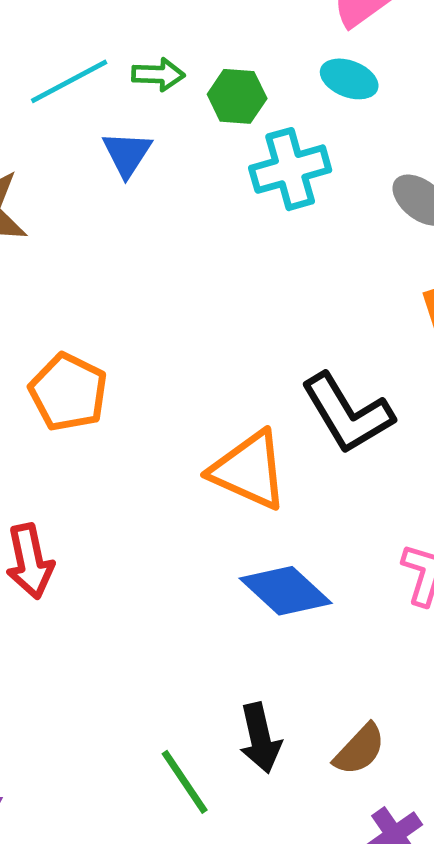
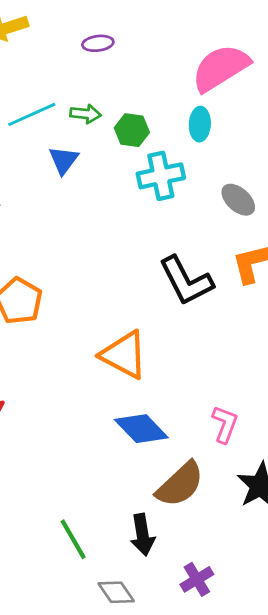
cyan ellipse: (349, 79) -> (200, 124), turned 68
black L-shape: (347, 413) -> (186, 281), moved
black arrow: (260, 738) -> (142, 535), moved
brown semicircle: (360, 749) -> (180, 484), moved, size x1.5

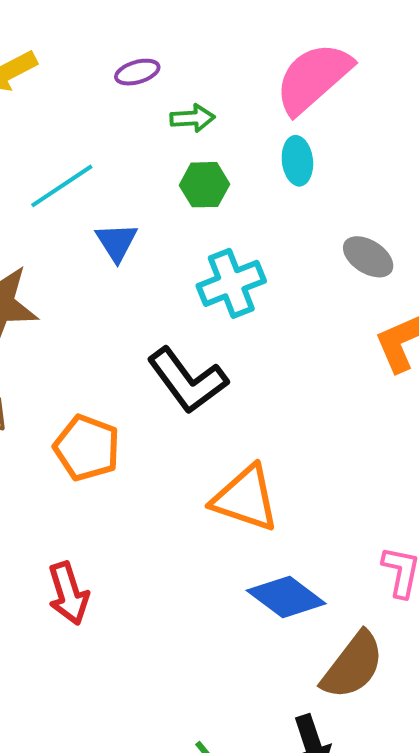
green arrow: (85, 114) -> (192, 118), moved
cyan cross: (161, 176) -> (231, 283), moved
black L-shape: (186, 281) -> (187, 380), moved

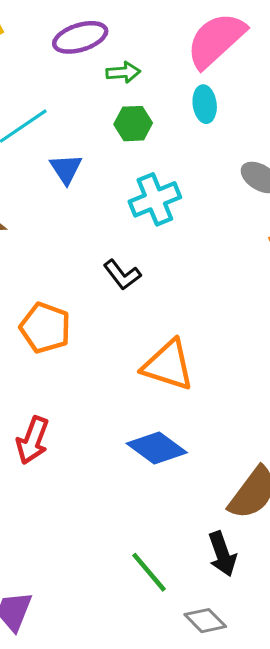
purple ellipse: (137, 72) -> (80, 37), size x1.6
black L-shape: (187, 380) -> (122, 275), size x0.6
red arrow: (68, 593) -> (33, 440), turned 39
blue diamond: (286, 597) -> (157, 448), moved

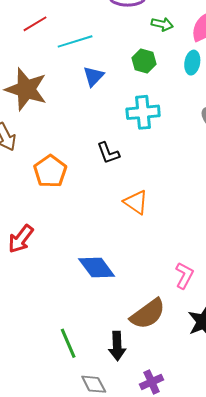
green arrow: (123, 72) -> (162, 24), moved
orange triangle: (168, 365) -> (136, 202), moved, size x0.7

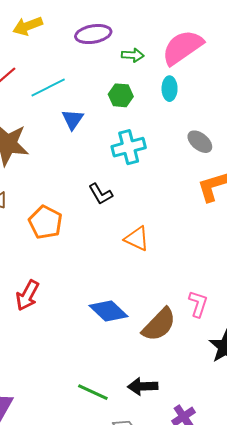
brown semicircle: (148, 314) -> (159, 325), moved
green line: (68, 343) -> (93, 392), turned -32
black arrow: (117, 346) -> (143, 386), turned 100

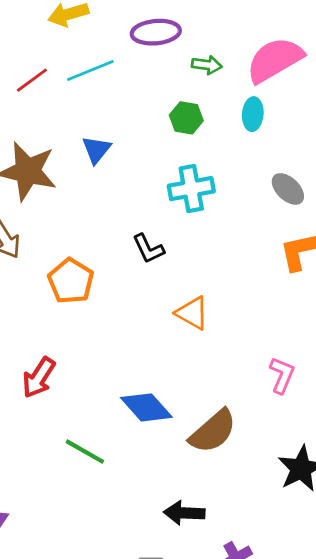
cyan line: (48, 88) -> (90, 71), moved
blue triangle: (73, 119) -> (96, 150), moved
pink L-shape: (198, 304) -> (282, 375), moved
green line: (93, 392) -> (85, 452), moved

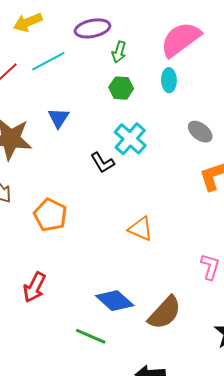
green arrow: (207, 65) -> (119, 52), moved, turned 105
cyan cross: (191, 189) -> (130, 139), turned -32
black L-shape: (148, 249) -> (102, 163), moved
green line: (85, 452) -> (91, 336), moved

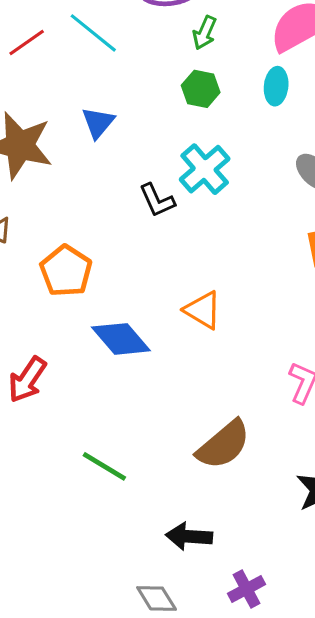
cyan line: (48, 61) -> (93, 33), turned 60
blue diamond: (115, 301) -> (121, 339), moved

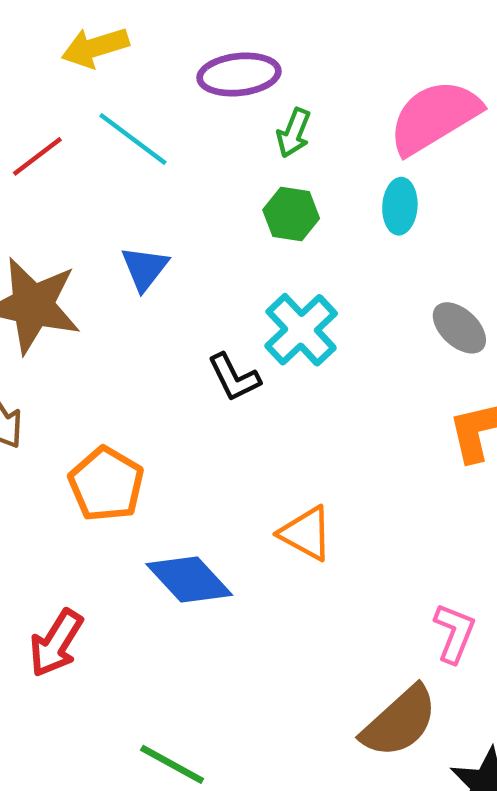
brown semicircle: (223, 445) -> (400, 722), moved

